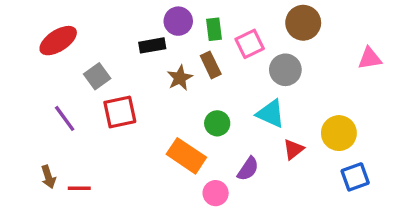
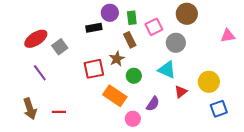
red ellipse: (58, 41) -> (36, 39), moved
brown star: (180, 78) -> (117, 59), moved
red square: (120, 112) -> (94, 69), moved
brown arrow: (48, 177) -> (30, 109), size x1.5
red line: (79, 188) -> (59, 112), moved

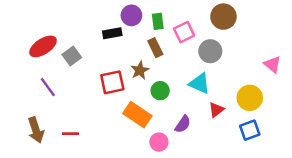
pink triangle: (228, 36) -> (272, 64), moved, turned 49
blue square: (219, 109) -> (250, 130), moved

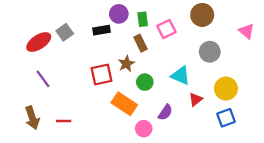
gray circle: (210, 51) -> (210, 52), moved
gray square: (72, 56) -> (65, 32), moved
pink triangle: (272, 64) -> (247, 31), moved

